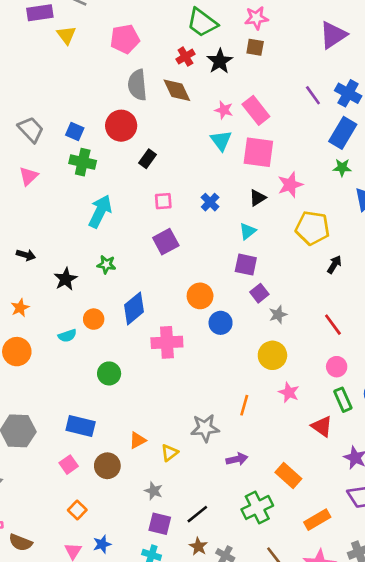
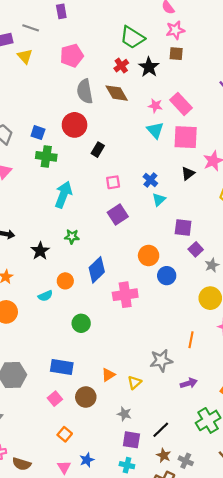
cyan triangle: (248, 231) -> (159, 200), moved

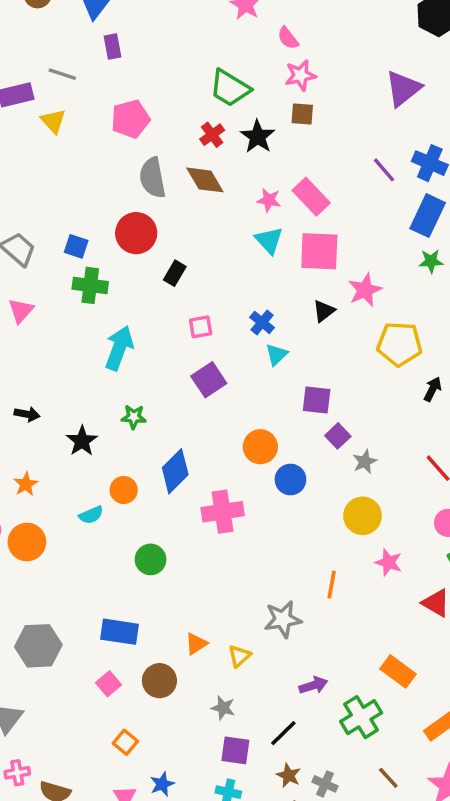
purple arrow: (189, 383) -> (313, 685), moved

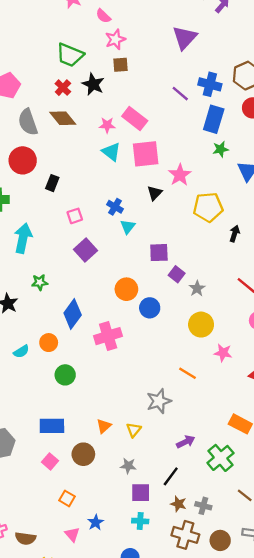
orange circle: (124, 490) -> (49, 343), moved
orange line: (332, 585) -> (188, 373), turned -60

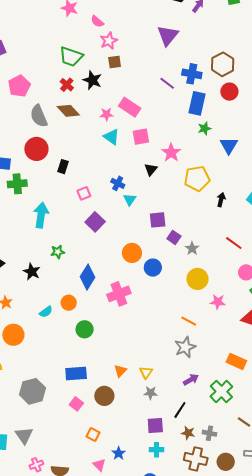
pink square: (146, 154) -> (141, 137), size x0.7
gray star: (159, 401) -> (185, 347), moved
gray star: (128, 466) -> (151, 393), moved

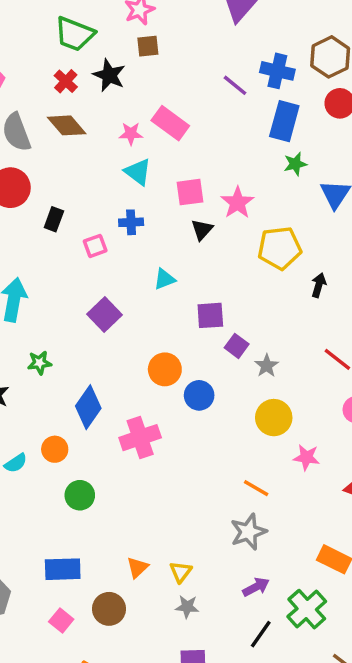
pink square: (141, 137) -> (190, 192), moved
blue cross: (118, 183) -> (131, 222), moved, turned -32
pink square: (84, 193) -> (95, 246), moved
cyan triangle: (130, 200) -> (164, 279), turned 32
black line: (180, 410) -> (261, 634), moved

